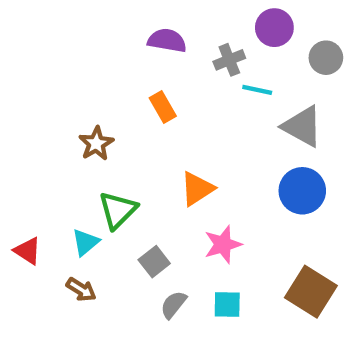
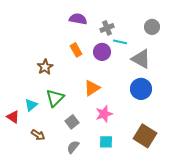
purple circle: (274, 28) -> (102, 52), moved
cyan triangle: (85, 242) -> (31, 105), moved
gray semicircle: (173, 305) -> (73, 147), moved

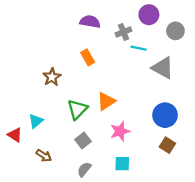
purple circle: (102, 52) -> (149, 15), moved
blue circle: (141, 89) -> (165, 115), moved
green triangle: (55, 98) -> (77, 109), moved
brown square: (145, 136) -> (167, 145), moved, size x0.6

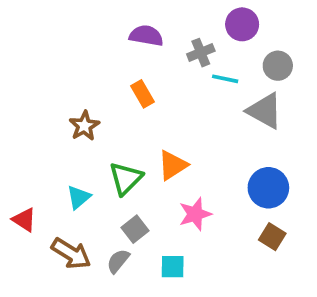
gray circle: (175, 31) -> (278, 66), moved
cyan triangle: (36, 121) -> (79, 197), moved
brown arrow: (44, 156) -> (71, 254), size x1.5
cyan square: (122, 164) -> (173, 267), moved
gray semicircle: (84, 169) -> (118, 261), moved

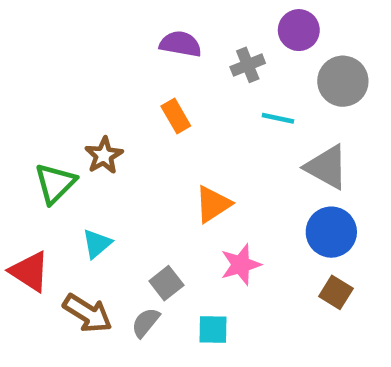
gray circle: (278, 66) -> (343, 81), size x1.4
cyan line: (225, 79) -> (278, 118), moved
gray triangle: (265, 111) -> (327, 167), moved
green triangle: (126, 178) -> (55, 183), moved
red triangle: (24, 220) -> (30, 271), size x1.4

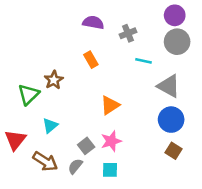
purple circle: (299, 30) -> (175, 15), moved
pink star: (241, 265) -> (111, 141), moved
red triangle: (30, 271) -> (15, 140), turned 35

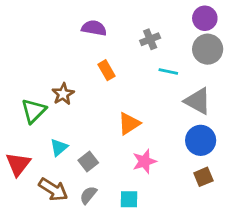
purple semicircle: (93, 23) -> (94, 28), moved
pink star: (111, 141) -> (144, 161), moved
gray square: (86, 146) -> (88, 161), moved
brown square: (173, 151) -> (203, 177), turned 35

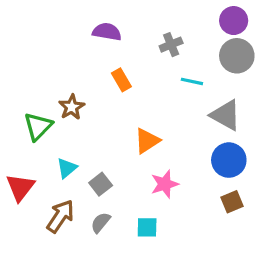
brown arrow: (53, 189) -> (60, 216), turned -88

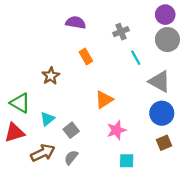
cyan line: (192, 81) -> (136, 58), turned 49
green triangle: (38, 126) -> (20, 103), moved, turned -45
red triangle: (20, 187) -> (14, 132), turned 35
brown arrow: (60, 216) -> (43, 153), turned 30
cyan square: (147, 227) -> (127, 161), moved

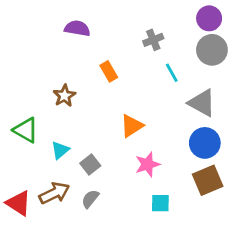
purple semicircle: (76, 23) -> (77, 28), moved
red triangle: (14, 132) -> (19, 203), moved, turned 50
brown square: (164, 143) -> (208, 180), size x1.5

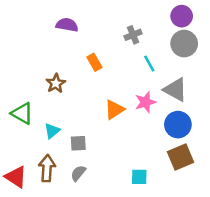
gray square: (90, 164) -> (78, 143), turned 35
pink star: (147, 164) -> (146, 102), moved
brown arrow: (54, 193) -> (47, 168), turned -60

